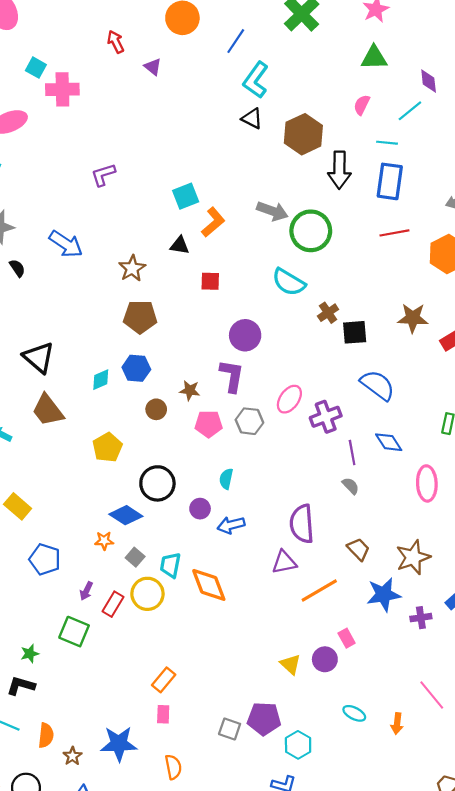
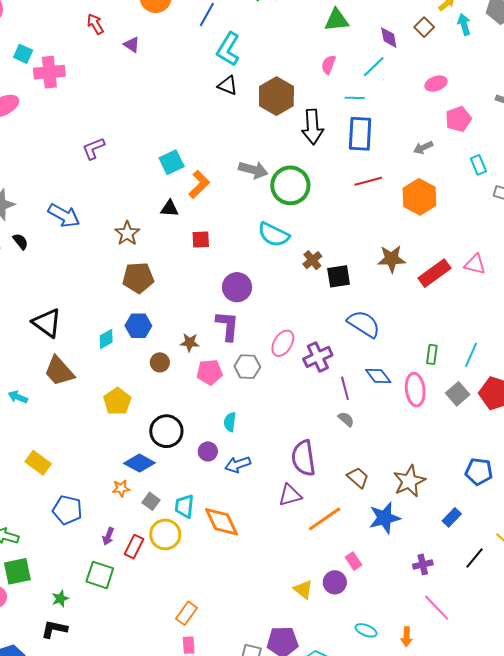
pink ellipse: (427, 483) -> (415, 390), moved
purple cross: (421, 618) -> (423, 564), moved

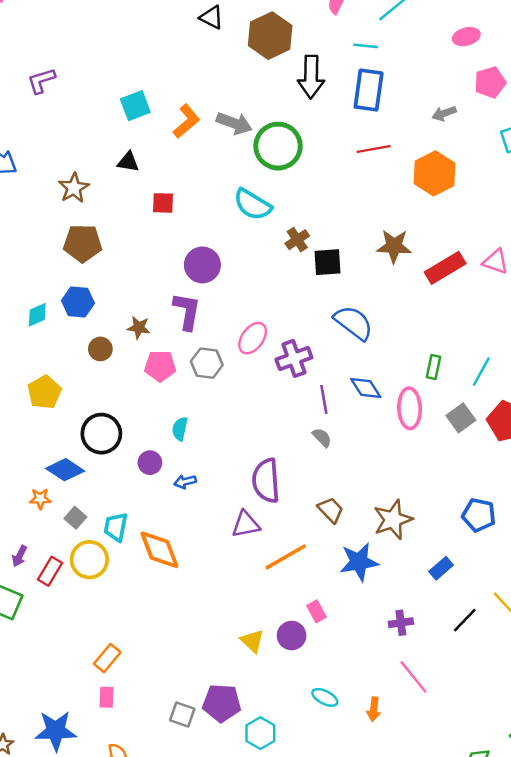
orange L-shape: (199, 184) -> (187, 121), moved
blue arrow: (238, 465) -> (185, 482), size x0.7

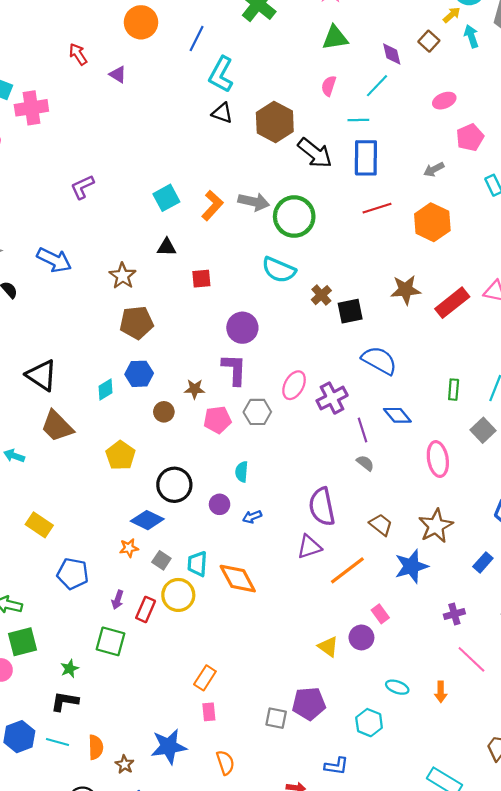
black arrow: (311, 77) -> (315, 153), turned -45
pink ellipse: (410, 408) -> (438, 459), moved
cyan hexagon: (260, 733) -> (369, 723), moved

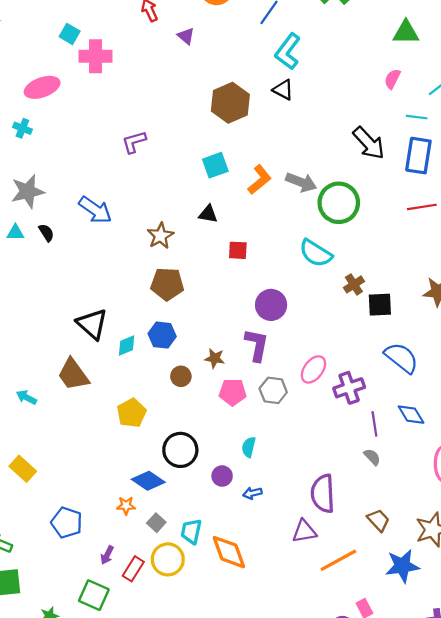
brown hexagon: (275, 122) -> (230, 103), moved
black triangle: (42, 375) -> (92, 324), moved
yellow rectangle: (39, 525) -> (23, 469), moved

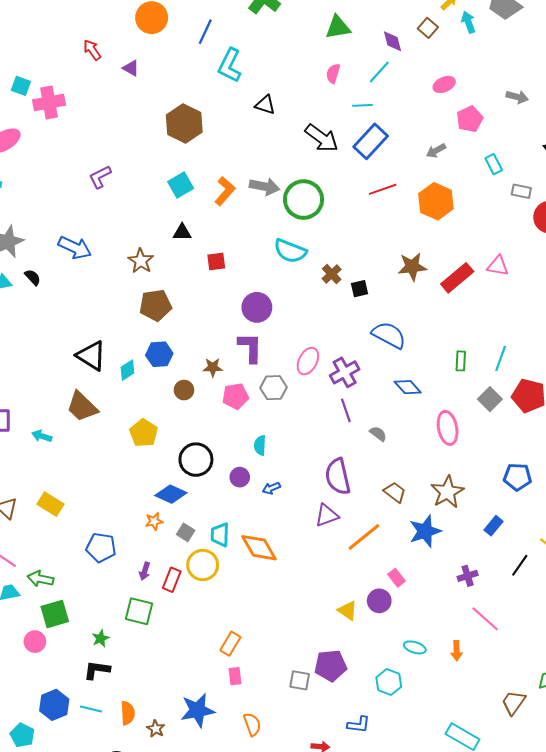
black triangle: (283, 90) -> (265, 105), moved
blue rectangle: (418, 156) -> (371, 141), turned 44
black square: (380, 305) -> (360, 289), size x0.7
purple line: (374, 424) -> (346, 410), moved

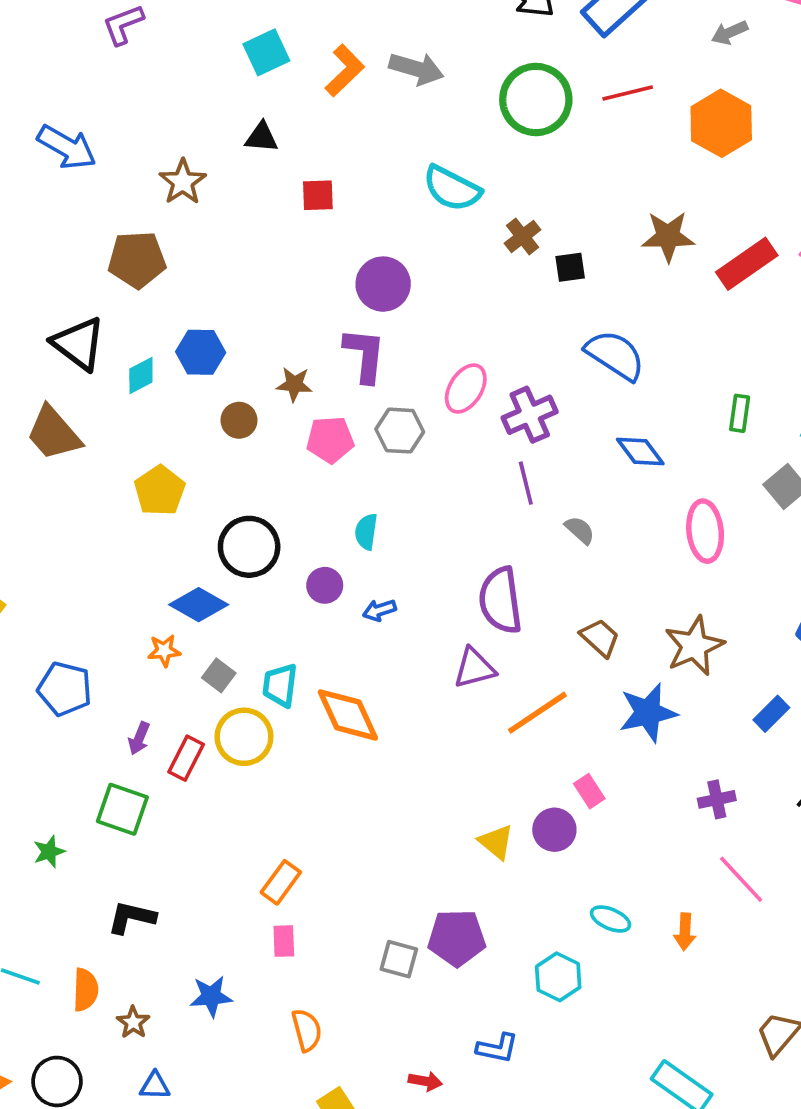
green circle: (304, 200) -> (536, 99), moved
brown pentagon: (155, 305) -> (137, 260), moved
black L-shape: (97, 670) -> (132, 917), moved
blue star: (198, 710) -> (211, 996), size x0.7

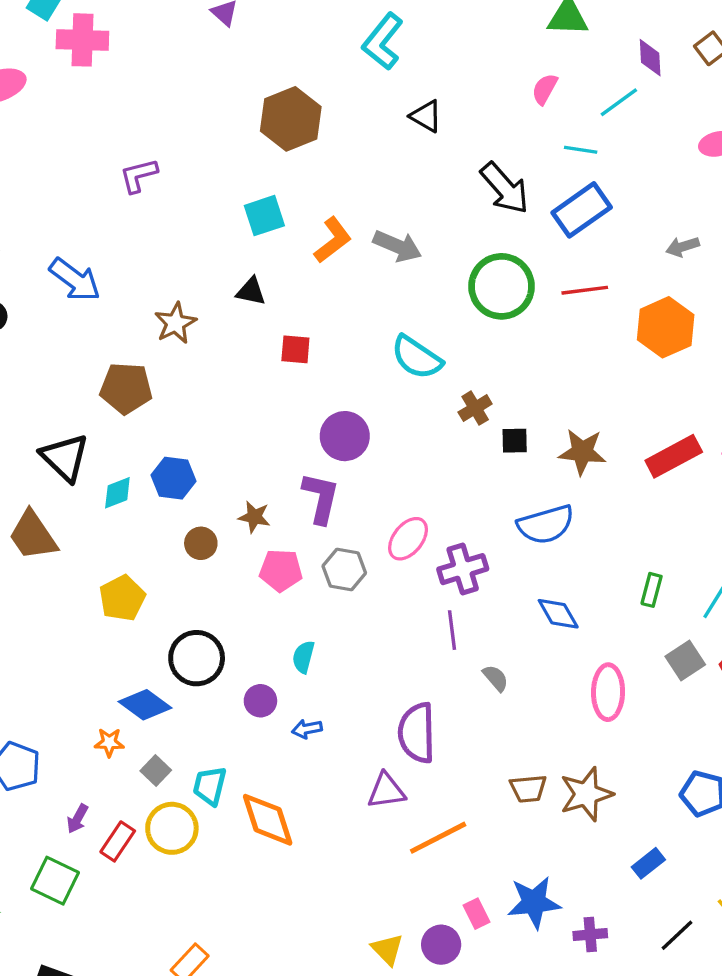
brown star: (668, 236) -> (582, 452), moved
blue semicircle: (615, 355) -> (546, 525), turned 124
brown trapezoid: (600, 638) -> (528, 789), moved, turned 126
blue star: (648, 713) -> (534, 902), moved

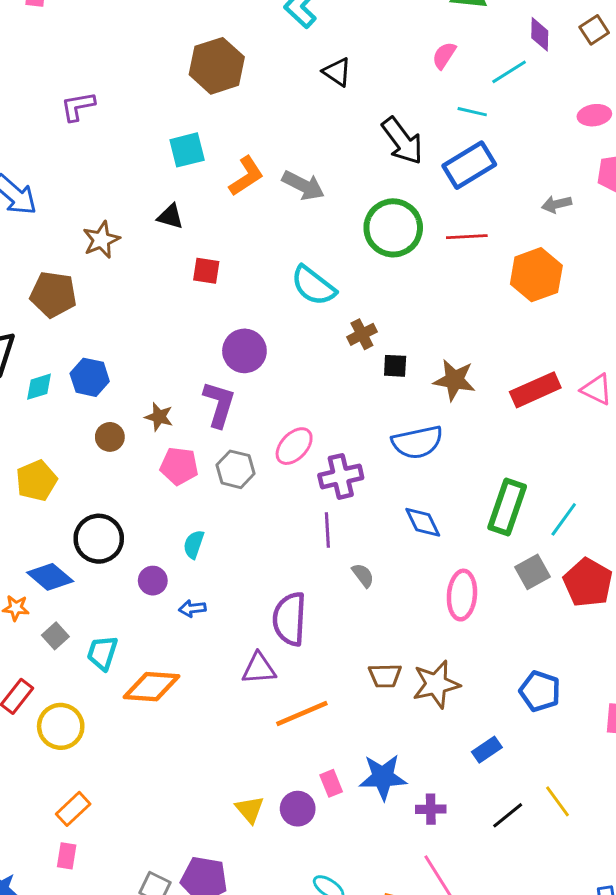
green rectangle: (652, 590) -> (507, 507), size x1.8
orange diamond: (268, 820) -> (152, 687), turned -72
yellow circle: (172, 828) -> (61, 726), moved

